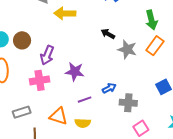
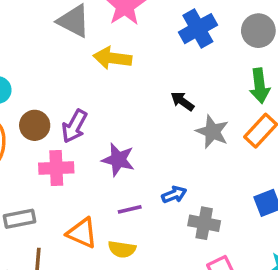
brown circle: (22, 40) -> (35, 125), moved

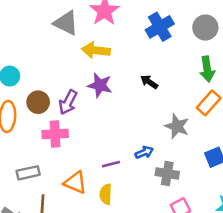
gray star: (212, 132) -> (177, 126), moved
purple star: (118, 160) -> (100, 85), moved
yellow semicircle: (122, 249) -> (106, 194), turned 84

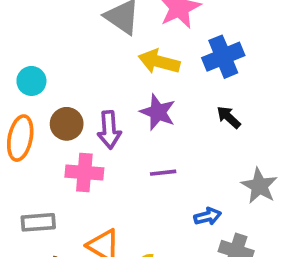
blue cross: (160, 27) -> (223, 57), moved
purple arrow: (68, 102) -> (109, 130), turned -40
purple line: (111, 164) -> (163, 173), moved

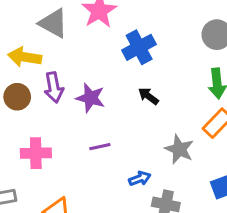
yellow arrow: (159, 62) -> (25, 57), moved
brown circle: (67, 124) -> (17, 97), moved
purple arrow: (109, 130) -> (54, 87), moved

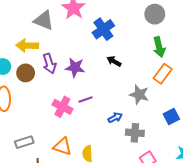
pink cross: (36, 153) -> (62, 107), moved, turned 36

